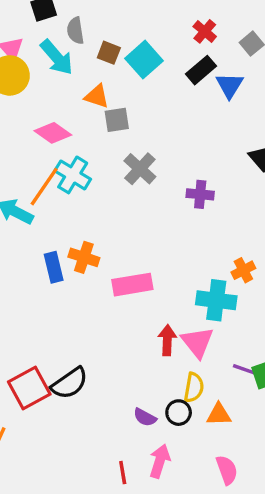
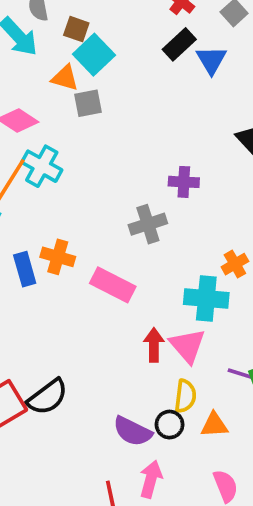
cyan square: (144, 60) -> (94, 55), moved
gray cross: (140, 169) -> (148, 224), moved, turned 32
pink rectangle: (132, 285) -> (113, 285), turned 39
purple semicircle: (145, 417) -> (132, 431), size x1.5

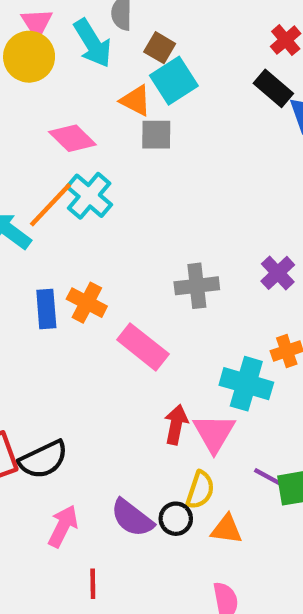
black rectangle: (179, 44) -> (273, 88), turned 72
purple cross: (184, 182) -> (278, 273), moved, turned 32
pink arrow: (151, 479) -> (63, 526), moved

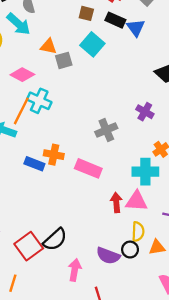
brown square: (160, 48) -> (86, 13), moved
cyan square: (174, 81) -> (92, 44), moved
blue rectangle: (46, 309) -> (34, 164), turned -48
pink triangle: (214, 433) -> (137, 201), turned -40

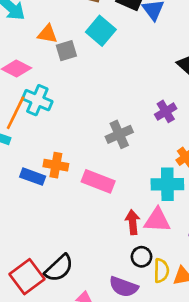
purple cross: (145, 112) -> (166, 111), turned 30
yellow semicircle: (138, 232) -> (161, 271), moved
black circle: (130, 250) -> (141, 257), moved

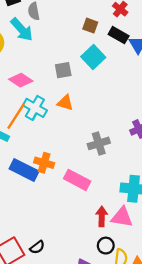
orange triangle: (48, 34) -> (65, 103), moved
blue rectangle: (33, 177) -> (24, 170), size x1.4
black semicircle: (59, 268) -> (37, 247), size x0.6

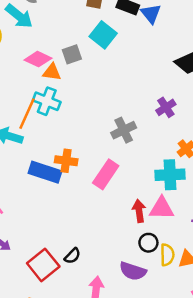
pink diamond: (21, 80) -> (38, 59), moved
orange triangle: (65, 103) -> (52, 72), moved
pink rectangle: (77, 180) -> (106, 174), turned -75

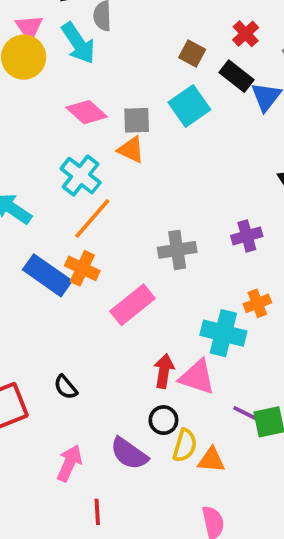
orange triangle: (52, 72) -> (131, 150), moved
orange line: (27, 114) -> (92, 219), moved
black semicircle: (72, 256) -> (66, 387), moved, turned 78

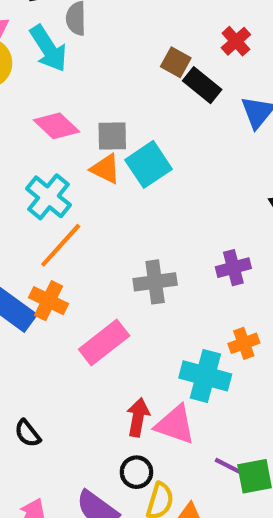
black rectangle: (237, 76) -> (202, 85), moved
cyan square: (189, 106) -> (148, 164), moved

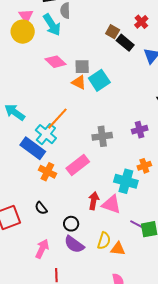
cyan cross: (48, 197) -> (46, 134), moved
orange cross: (49, 301) -> (47, 172), moved
black circle: (136, 472) -> (71, 224), moved

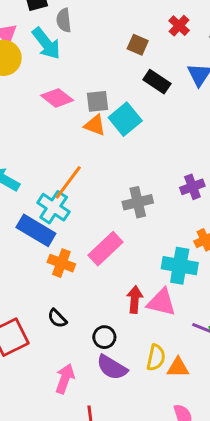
black rectangle: (125, 43) -> (157, 82), moved

